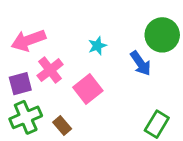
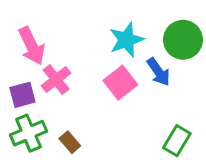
pink arrow: (28, 40) -> (32, 46), turned -96
cyan star: (97, 46) -> (126, 40), moved, size x1.6
pink square: (88, 89) -> (120, 83), moved

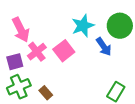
pink square: (120, 83) -> (64, 51), moved

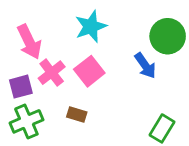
cyan star: (83, 26) -> (91, 26), moved
brown rectangle: (46, 93) -> (77, 114), moved, turned -32

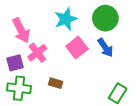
green circle: (168, 36) -> (105, 18), moved
pink square: (89, 71) -> (77, 48), moved
green cross: (26, 121) -> (19, 88), turned 30

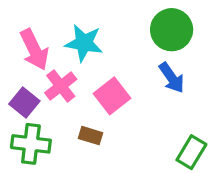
cyan star: (66, 19) -> (84, 43), moved, turned 30
pink square: (77, 48) -> (112, 96), moved
purple square: (15, 63) -> (24, 103), turned -36

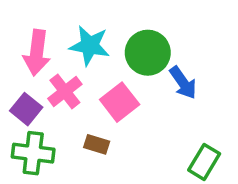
green circle: (172, 30) -> (148, 53), moved
pink arrow: (34, 50) -> (37, 53), turned 33

